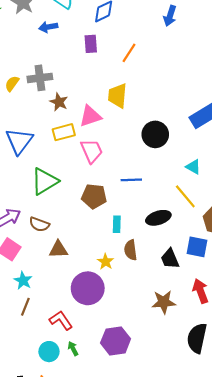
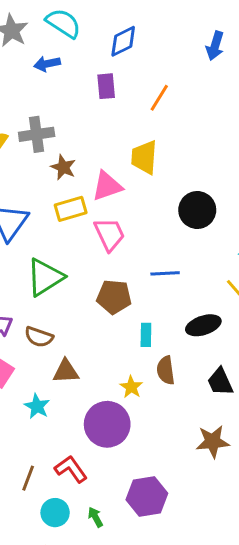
cyan star: (23, 281) -> (37, 406), moved
brown line: (25, 307) -> (28, 478), moved
green arrow: (73, 348) -> (95, 517), moved

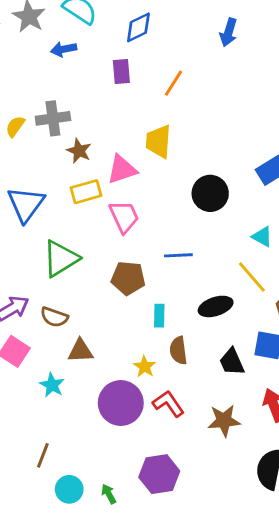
red L-shape: (71, 469) -> (168, 404), moved

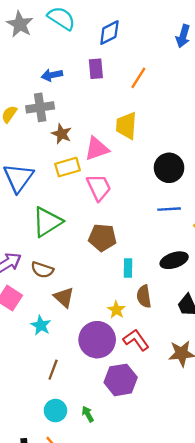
blue arrow: (64, 49) -> (52, 75), moved
blue line: (178, 255) -> (169, 209), moved
brown triangle: (80, 351) -> (64, 297), turned 45
brown line: (43, 455) -> (53, 370), moved
purple hexagon: (159, 474) -> (121, 380), moved

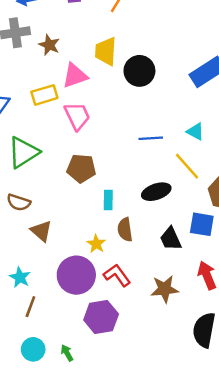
brown star: (62, 134) -> (49, 45), moved
black circle: (169, 168) -> (139, 71), moved
cyan star: (41, 325) -> (20, 277), moved

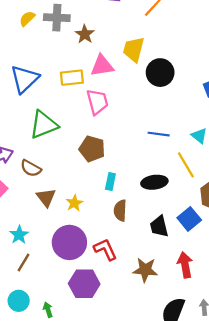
blue square: (202, 224) -> (189, 219), turned 30
yellow star: (96, 244) -> (74, 203), moved

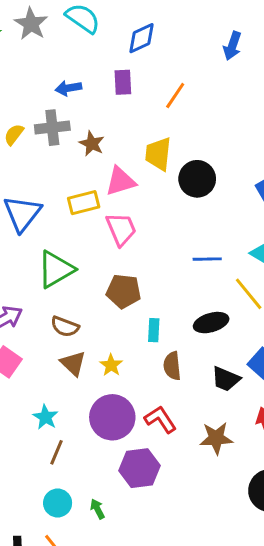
brown semicircle: (31, 168) -> (65, 327), moved
black trapezoid: (159, 226) -> (226, 379), turned -45

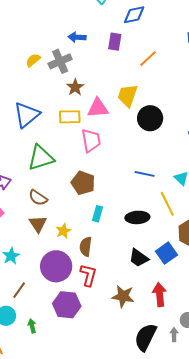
gray cross: (52, 128) -> (60, 61), turned -30
brown star: (92, 144) -> (75, 87), moved
brown semicircle: (172, 366) -> (86, 247), moved
red L-shape: (160, 419) -> (88, 275), turned 35
brown line: (57, 452) -> (19, 290), moved

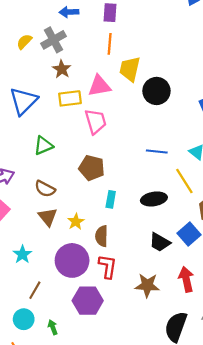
orange line: (148, 59) -> (110, 44), moved, turned -36
brown star: (75, 87) -> (62, 69), moved
green triangle: (41, 158) -> (43, 146), size x0.7

